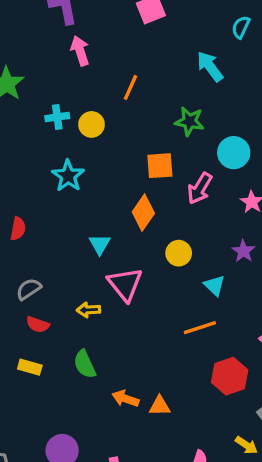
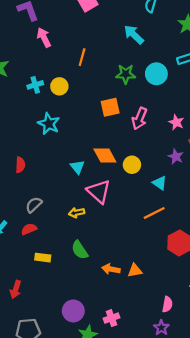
cyan circle: (234, 153) -> (156, 74), moved
orange diamond: (143, 213) -> (105, 156), moved, turned -55
red semicircle: (38, 325) -> (29, 229), moved, turned 147

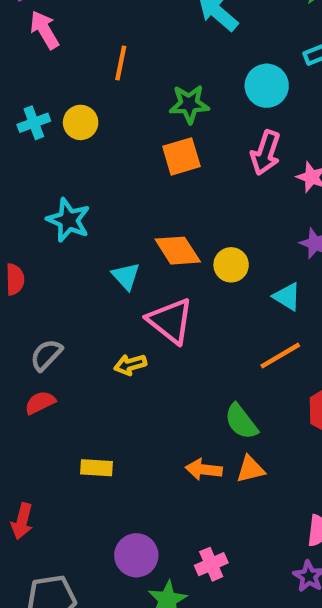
green star: (126, 74) -> (189, 104), moved
pink arrow: (140, 119) -> (266, 153), moved
cyan star: (49, 124) -> (68, 220), moved
green semicircle: (80, 250) -> (241, 422), moved
yellow rectangle: (43, 258) -> (97, 468), moved

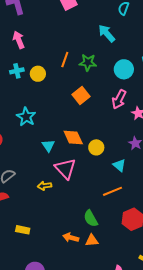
pink arrow: (44, 30) -> (19, 40), moved
orange line: (121, 63) -> (65, 60), moved
green star: (189, 104) -> (88, 62), moved
orange square: (181, 156) -> (81, 96), turned -30

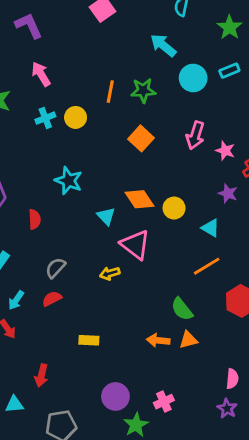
cyan circle: (124, 69) -> (193, 78), moved

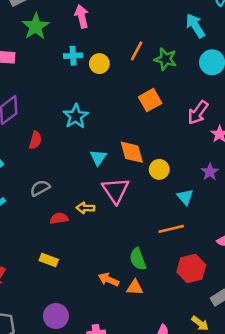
red semicircle: (52, 299) -> (59, 218), moved

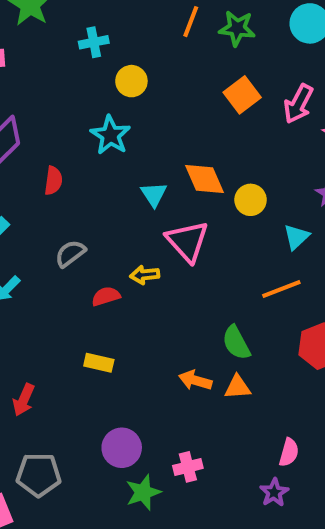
yellow circle: (99, 64) -> (131, 81), moved
orange square: (150, 100) -> (242, 95), moved
cyan triangle: (185, 197) -> (296, 237), turned 36

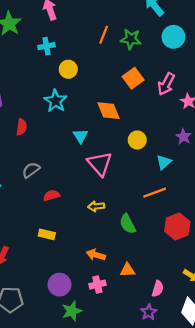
orange diamond: (204, 179) -> (108, 111), moved
yellow arrow: (145, 275) -> (96, 206), moved
orange arrow: (195, 380) -> (96, 255), moved
orange triangle: (238, 387) -> (127, 270), moved
pink cross: (188, 467) -> (97, 285), moved

